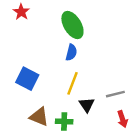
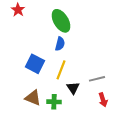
blue square: (27, 79) -> (35, 64), moved

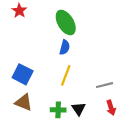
blue square: (35, 64) -> (23, 74), moved
black triangle: (73, 88) -> (79, 109), moved
brown triangle: (33, 98) -> (24, 102), moved

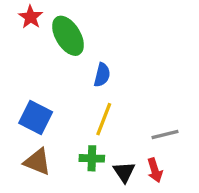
green ellipse: (66, 23) -> (68, 36), moved
red arrow: (111, 108) -> (155, 170), moved
green cross: (58, 110) -> (92, 158), moved

